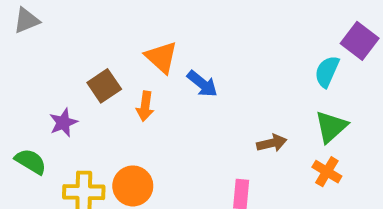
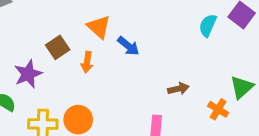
cyan semicircle: (327, 72) -> (208, 25), moved
purple star: (63, 123) -> (28, 74), size x1.4
green triangle: (331, 127) -> (242, 87), moved

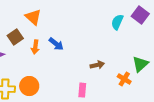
orange triangle: (99, 27) -> (33, 17), moved
blue arrow: (128, 46) -> (56, 44), moved

